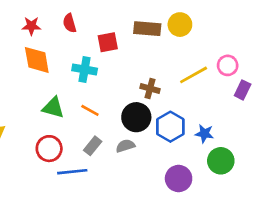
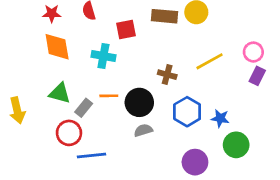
pink circle: (228, 65) -> (253, 52), moved
green triangle: (53, 108) -> (60, 93), moved
orange line: (90, 110) -> (109, 96), turned -30
black circle: (136, 117) -> (139, 102), moved
gray rectangle: (93, 146) -> (84, 108), moved

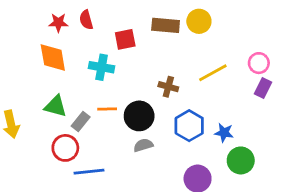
red star: (52, 14) -> (58, 23), moved

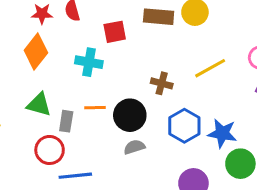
orange diamond: (53, 57) -> (36, 52), turned 48
gray rectangle: (81, 122) -> (66, 121), turned -30
blue star: (224, 133) -> (222, 133), size x1.4

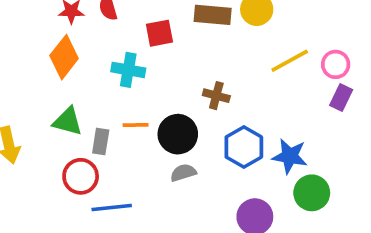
yellow line: (210, 68) -> (290, 61), moved

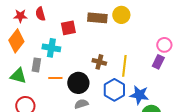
yellow line: (290, 61) -> (124, 66), moved, turned -55
purple rectangle: (341, 97) -> (158, 62), moved
gray rectangle: (101, 141) -> (36, 65), moved

